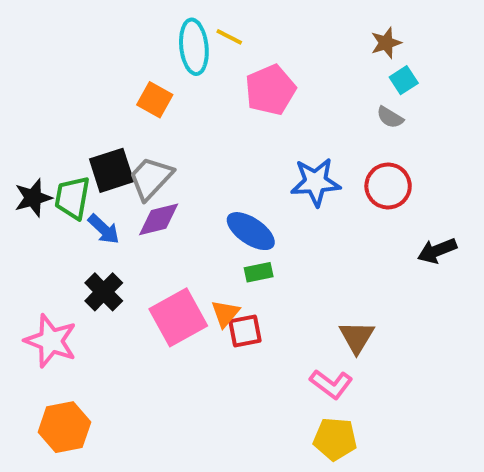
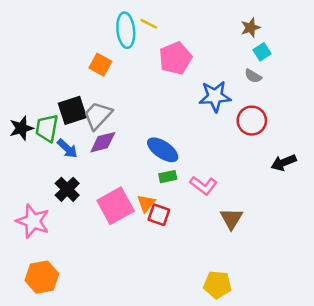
blue star: (315, 182) -> (215, 96), moved
red square: (245, 331) -> (159, 215), turned 30
pink L-shape: (331, 384) -> (203, 185), moved

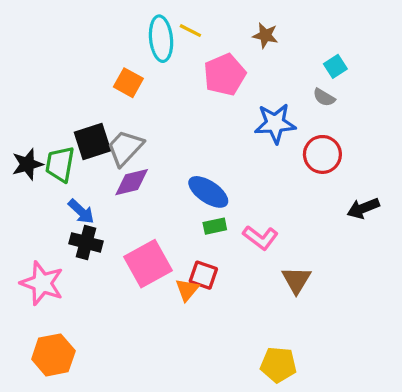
brown star: (251, 28) -> (265, 35), moved, turned 30
blue arrow: (67, 149) -> (81, 211), moved
black cross: (67, 189) -> (86, 242), turned -30
orange triangle: (146, 203) -> (187, 290), moved

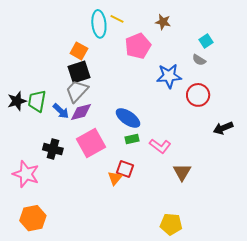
black square: (93, 141) -> (79, 72), moved
blue arrow: (81, 211) -> (61, 111), moved
pink square: (148, 264) -> (91, 143), moved

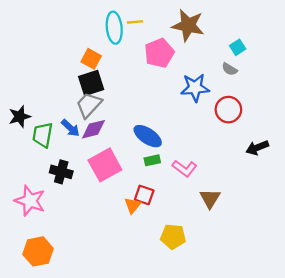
yellow line: (117, 19) -> (135, 22), turned -32
brown star: (163, 22) -> (188, 25), size x1.8
green trapezoid: (37, 101) -> (43, 135), moved
yellow pentagon: (171, 224) -> (173, 236), moved

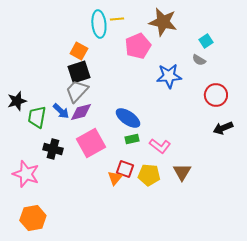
red circle: (228, 110) -> (216, 95), moved
yellow pentagon: (173, 236) -> (149, 175), moved

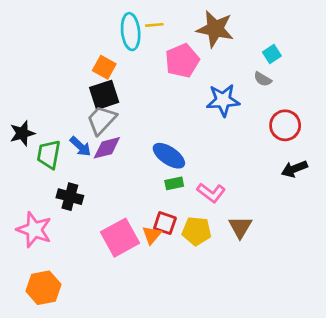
pink square: (91, 143) -> (120, 238), moved

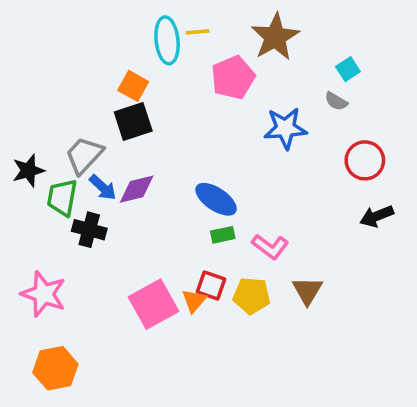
brown star: (215, 29) -> (275, 37), turned 30
gray trapezoid: (102, 120) -> (84, 155), moved
black cross: (70, 197) -> (89, 230), moved

